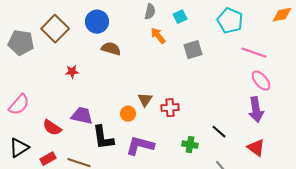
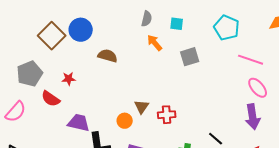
cyan square: (180, 17) -> (177, 24), turned 32
blue circle: (97, 22) -> (81, 30), moved
gray pentagon: (21, 43) -> (30, 74), moved, turned -30
red semicircle: (52, 128) -> (51, 99), moved

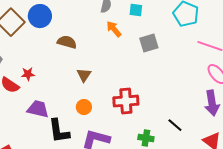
red star: (69, 79) -> (28, 74), moved
brown triangle: (142, 107) -> (84, 75), moved
red cross: (167, 115) -> (126, 101), size x1.4

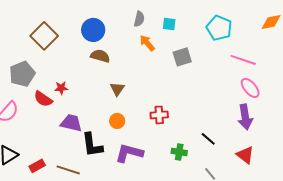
blue circle: (40, 16) -> (93, 30), moved
red cross: (126, 101) -> (159, 115), size x0.7

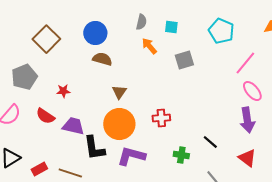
pink line: (243, 60) -> (245, 63), turned -70
red semicircle: (43, 99) -> (45, 116), moved
orange circle: (117, 121) -> (119, 124), size x2.0

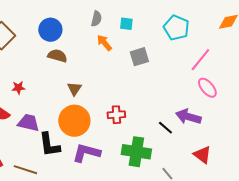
purple arrow: (247, 120) -> (188, 117), moved, turned 115
black line: (210, 142) -> (165, 128), moved
green cross: (181, 155) -> (136, 152), size x1.8

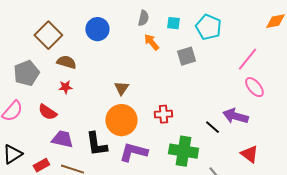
cyan pentagon: (176, 28) -> (208, 27), moved
brown semicircle: (57, 56) -> (66, 62), moved
purple trapezoid: (28, 123) -> (62, 139), moved

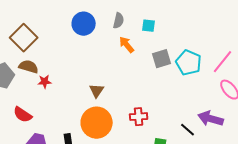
cyan pentagon: (208, 27) -> (189, 63), moved
blue circle: (97, 29) -> (84, 24), moved
brown semicircle: (66, 62) -> (29, 67), moved
red star: (65, 87) -> (45, 82), moved

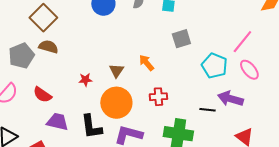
orange arrow: (127, 45) -> (146, 63), moved
cyan pentagon: (189, 63) -> (214, 66), moved
red star: (45, 82) -> (85, 80), moved
black line: (188, 130) -> (207, 110), turned -35

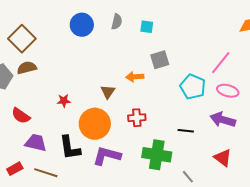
brown semicircle: (48, 47) -> (27, 68), turned -30
orange arrow: (146, 63) -> (135, 77), moved, turned -54
pink ellipse: (249, 70) -> (228, 91), turned -35
brown triangle: (116, 71) -> (108, 92), moved
purple arrow: (230, 99) -> (223, 120), moved

